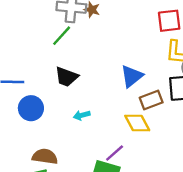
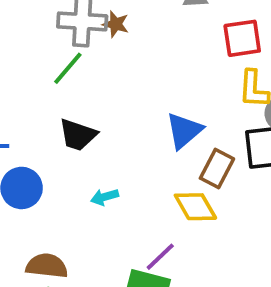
brown rectangle: (151, 100) -> (217, 168), turned -40

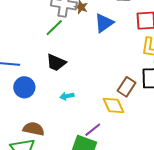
blue triangle: (184, 131) -> (104, 23), moved

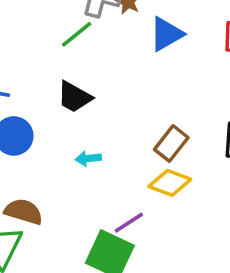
brown rectangle: (126, 87) -> (171, 144), moved
yellow diamond: (113, 106) -> (170, 183), turned -50

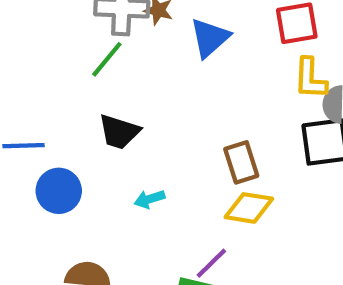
brown rectangle: (171, 144) -> (241, 162), turned -44

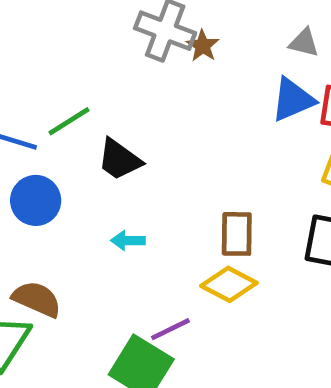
blue triangle: (210, 38) -> (293, 100), moved
green line: (107, 59) -> (69, 121), moved

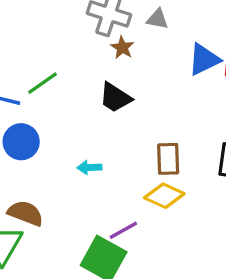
gray triangle: (304, 43) -> (157, 19), moved
brown star: (203, 46) -> (122, 48), moved
black trapezoid: (119, 159) -> (115, 98), moved

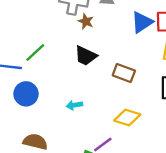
brown rectangle: (168, 159) -> (124, 73), moved, turned -60

